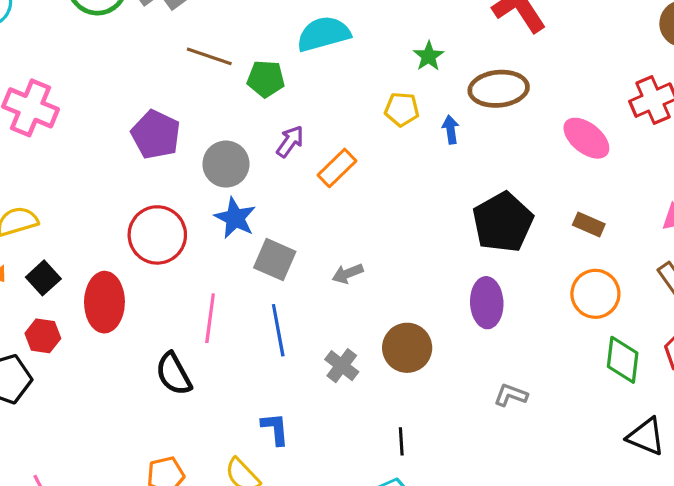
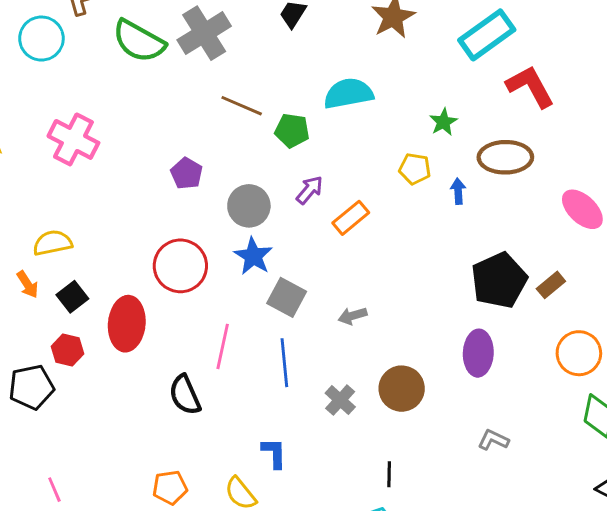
purple pentagon: (156, 135) -> (187, 173), size x0.7
brown rectangle: (589, 224) -> (551, 285), moved, turned -68

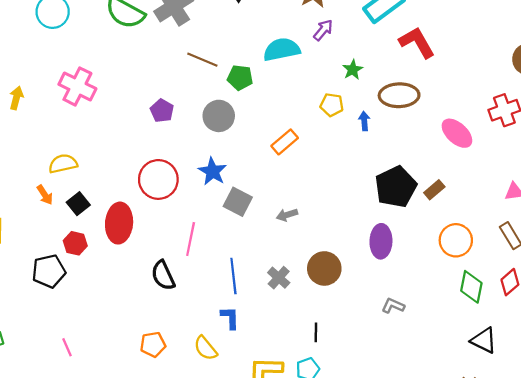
purple arrow: (310, 190) -> (323, 30), moved
gray circle: (249, 206) -> (219, 116), moved
blue line: (284, 363) -> (233, 276), moved

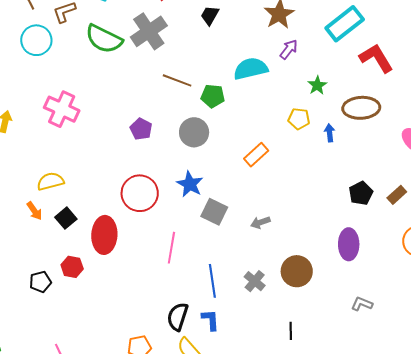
black pentagon: (396, 187) -> (361, 193), size x0.6
red hexagon: (75, 243) -> (72, 267), moved
black pentagon: (49, 271) -> (40, 282), size x0.7
black semicircle: (163, 275) -> (178, 317), moved, turned 44

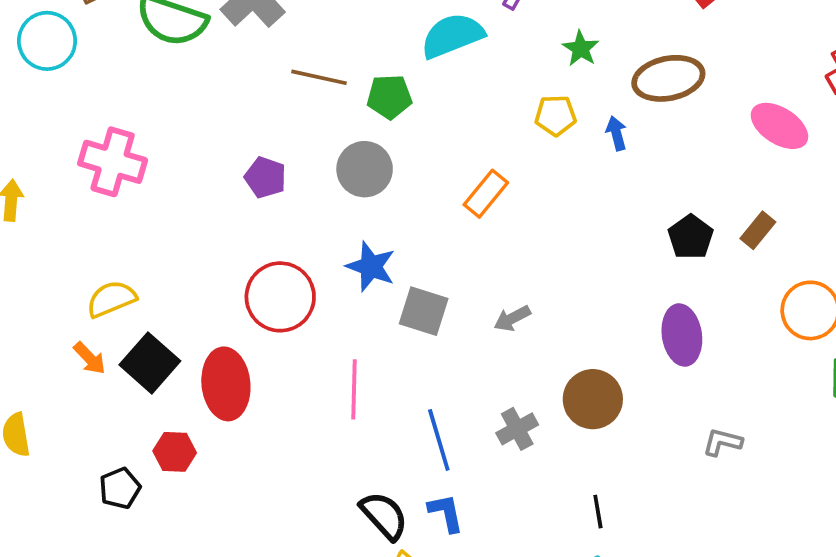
black square: (66, 218) -> (150, 363), size x1.4
gray cross: (255, 281) -> (517, 429), turned 30
black semicircle: (178, 317) -> (384, 516), turned 128

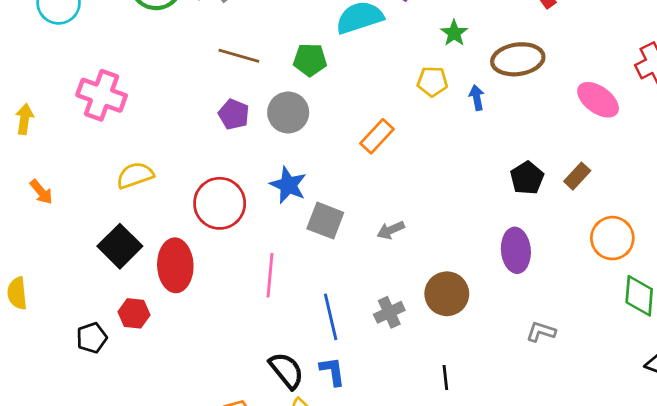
brown line: (319, 77) -> (239, 56), moved
purple pentagon: (265, 177) -> (234, 114), moved
yellow semicircle: (111, 299) -> (135, 175), moved
orange arrow: (90, 358) -> (41, 192), moved

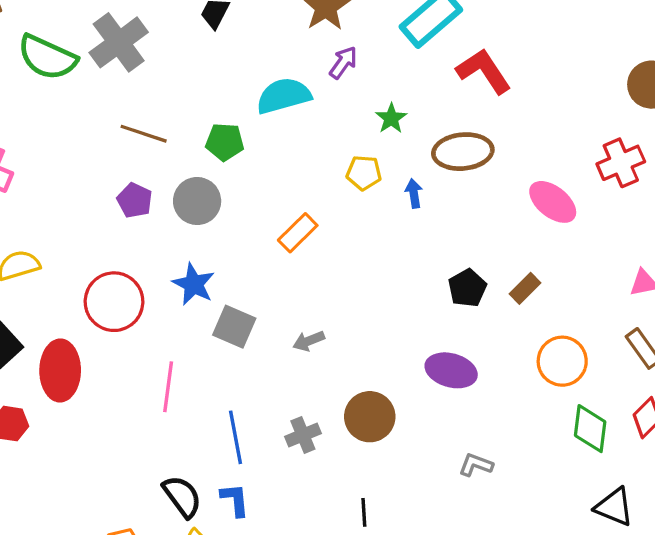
purple ellipse: (516, 250) -> (451, 370), turned -72

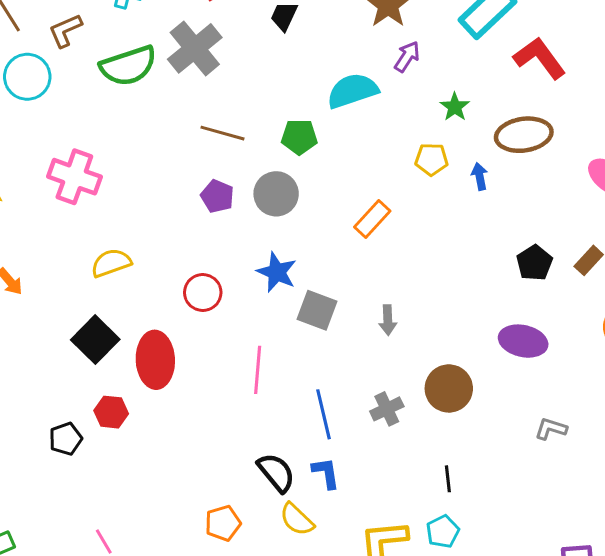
green semicircle: (47, 57) -> (128, 66), turned -40
red circle: (114, 302) -> (203, 293), size x0.7
gray arrow: (309, 341) -> (388, 320), turned -68

